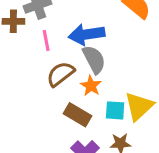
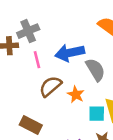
gray semicircle: (94, 59) -> (95, 70), moved
brown rectangle: (77, 115) -> (31, 125), moved

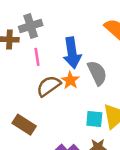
blue arrow: (70, 53) -> (72, 53), turned -92
orange star: (76, 95) -> (70, 80), moved

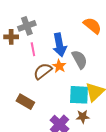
cyan square: (94, 119) -> (79, 95), size x1.5

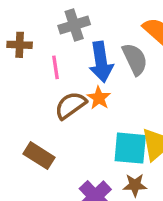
gray cross: (27, 26) -> (74, 25), moved
gray semicircle: (80, 60) -> (135, 59), moved

